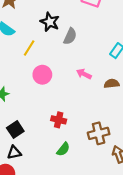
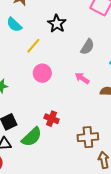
gray semicircle: (70, 36) -> (87, 47), moved
green semicircle: (63, 149) -> (32, 137), moved, size x1.5

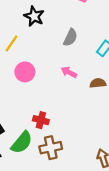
brown cross: (88, 137) -> (51, 148), moved

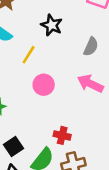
pink arrow: (69, 72) -> (90, 84), size x1.5

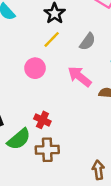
yellow line: (29, 55) -> (52, 39), moved

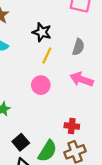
red cross: (42, 120) -> (72, 126), moved

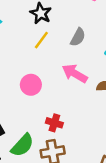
pink circle: (41, 85) -> (31, 85), moved

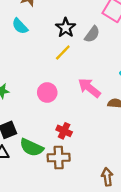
gray semicircle: (78, 37) -> (92, 34), moved
green semicircle: (22, 145) -> (32, 147), turned 65

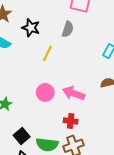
black star: (66, 28) -> (31, 28), moved
pink arrow: (89, 88) -> (74, 93), moved

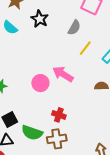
yellow line: (47, 53) -> (85, 48), moved
pink arrow: (74, 93) -> (63, 74), moved

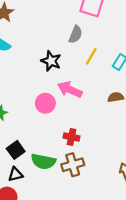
black star: (40, 19) -> (51, 61), moved

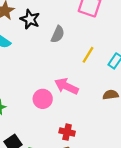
gray semicircle: (75, 34) -> (58, 34), moved
black star: (51, 61) -> (30, 19), moved

